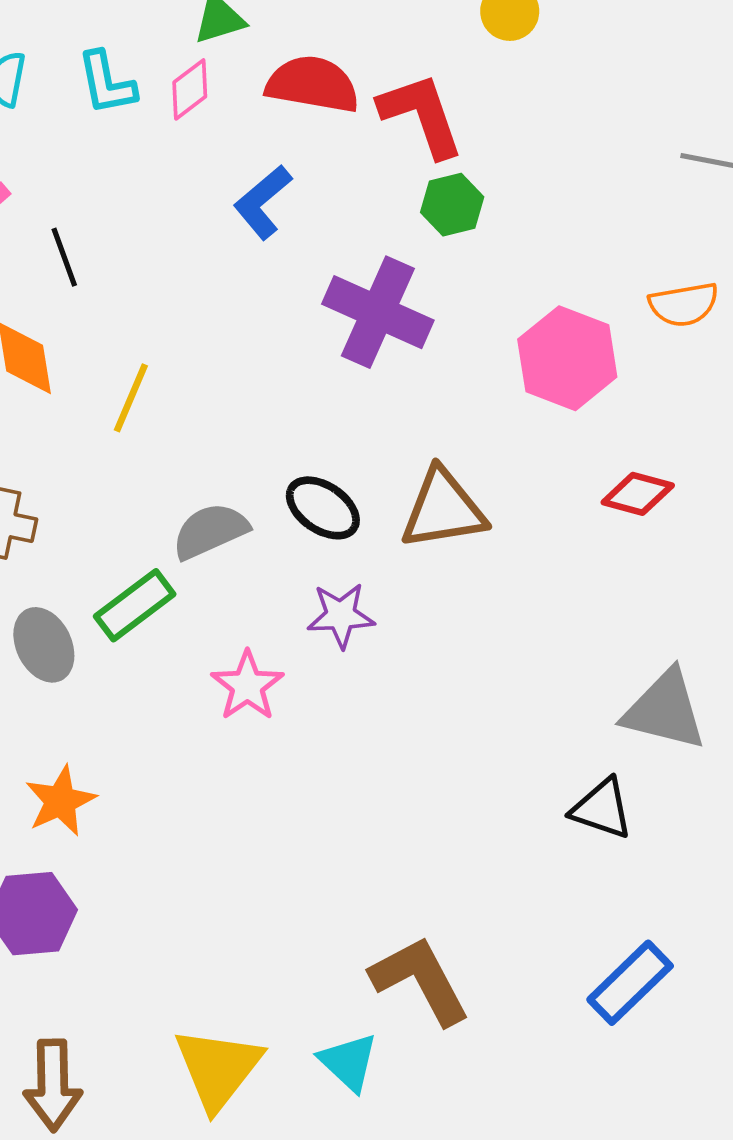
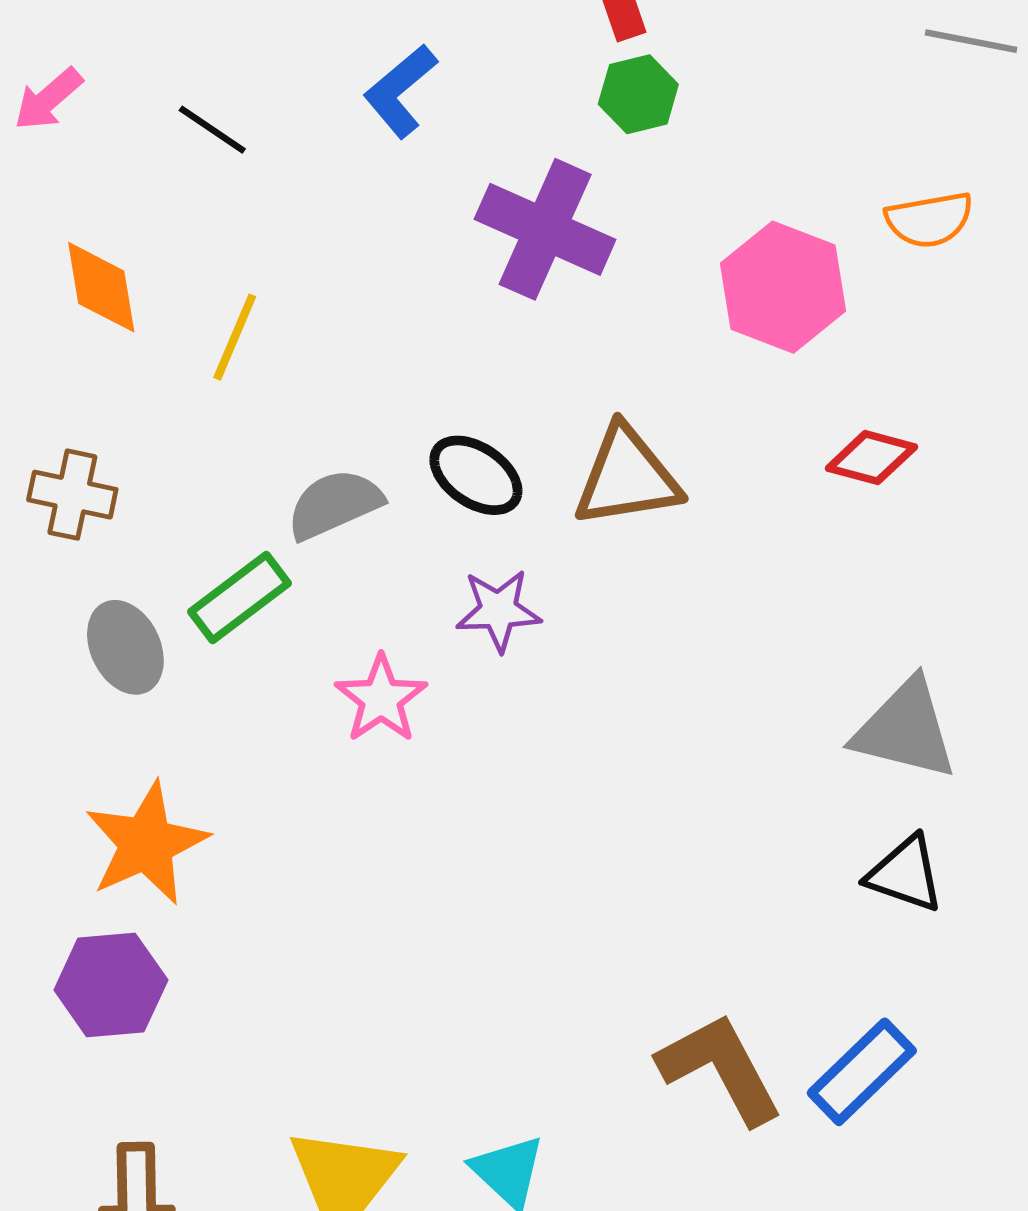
black line: (64, 257) -> (212, 130), moved, turned -36
orange star: (60, 801) -> (146, 843), size x1.4
black triangle: (602, 809) -> (905, 874), moved
brown L-shape: (420, 980) -> (720, 1069), moved

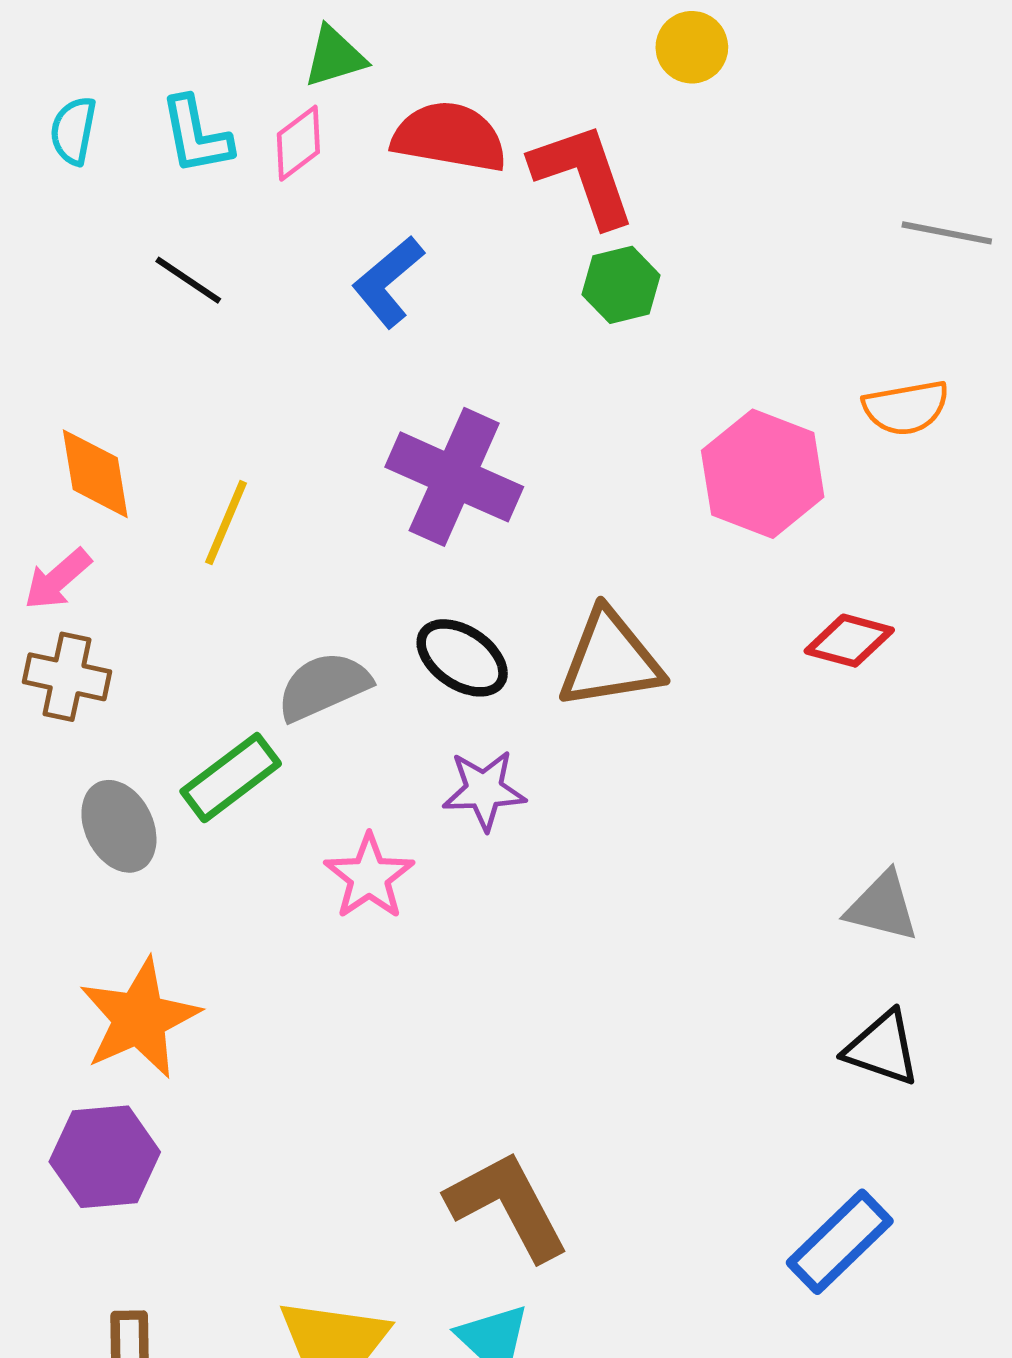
pink arrow: (48, 99) -> (58, 579), moved
black line: (212, 130) -> (188, 280), moved
purple cross: (545, 229) -> (454, 477), moved
gray triangle: (905, 729) -> (882, 907), size x0.7
brown L-shape: (720, 1069) -> (508, 1206), moved

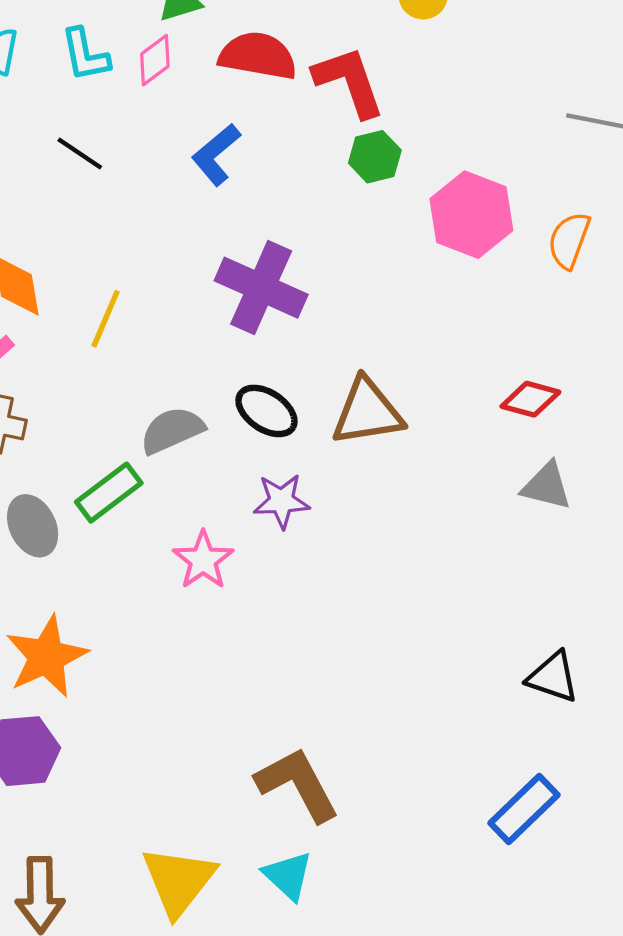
orange semicircle: (906, 408) -> (569, 240), turned 120
pink hexagon: (763, 474) -> (471, 215), moved
gray triangle: (882, 907) -> (546, 486), moved

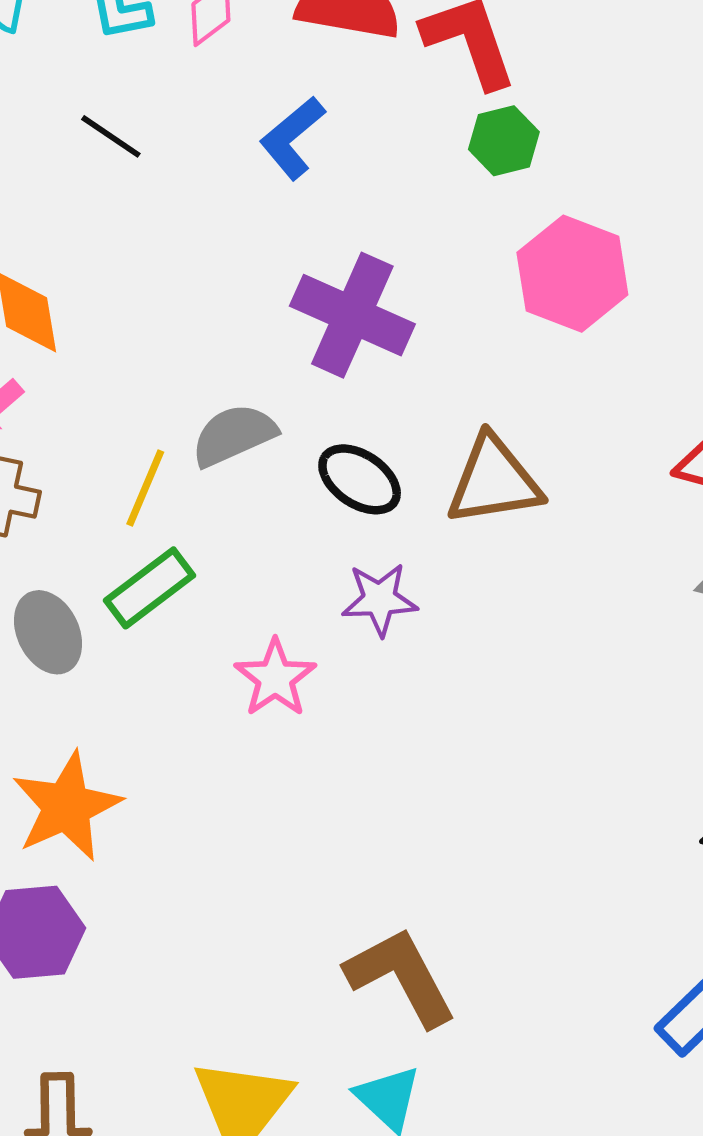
pink hexagon: (471, 215) -> (572, 274), moved
yellow line: (106, 319) -> (145, 488), moved
gray semicircle: (172, 430) -> (234, 435), moved

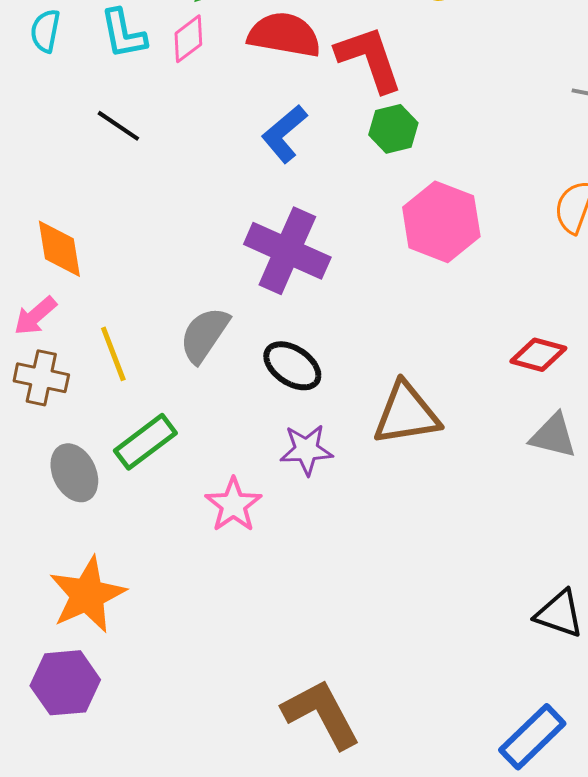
blue L-shape: (292, 138) -> (284, 134), moved
gray semicircle: (234, 435) -> (204, 335), turned -32
brown triangle: (494, 481) -> (406, 414), moved
yellow line: (145, 488) -> (113, 354), moved, turned -44

